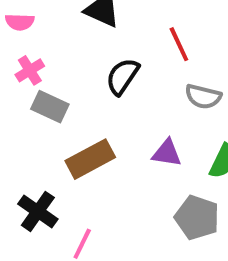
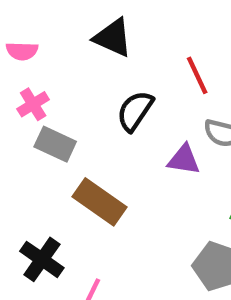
purple triangle: (167, 153) -> (184, 160), moved
brown rectangle: (90, 159) -> (100, 202), turned 63

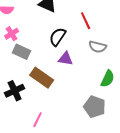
purple triangle: (184, 160) -> (66, 59), moved
black cross: (42, 259) -> (15, 91), moved, turned 30

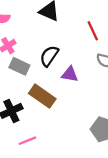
black semicircle: (58, 37) -> (49, 56), moved
pink line: (38, 120) -> (27, 141), moved, turned 42

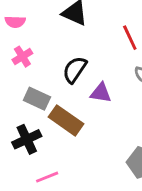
gray rectangle: (19, 66) -> (37, 99), moved

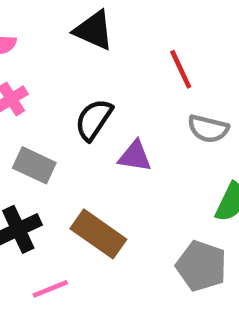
brown rectangle: (66, 120) -> (98, 234), moved

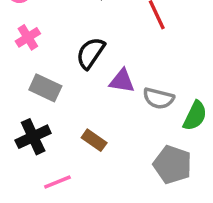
gray semicircle: (208, 129) -> (158, 98), moved
brown rectangle: (98, 234) -> (94, 140), size x0.6

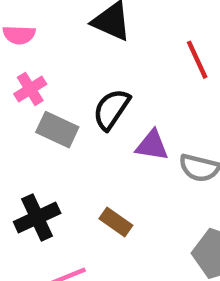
gray rectangle: (45, 88) -> (57, 130), moved

